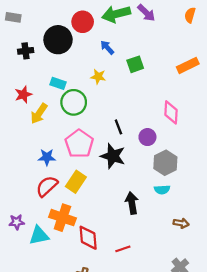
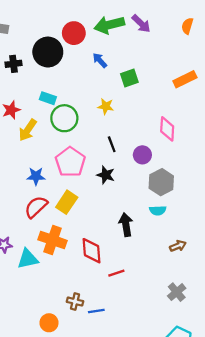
yellow star: (98, 77) -> (106, 106), moved
black star: (113, 156) -> (106, 175), size x0.7
brown arrow: (181, 223) -> (178, 246), turned -32
red diamond: (88, 238) -> (92, 251), moved

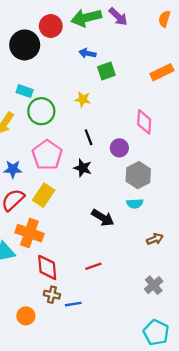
blue arrow: (100, 60) -> (87, 53), moved, turned -35
black arrow: (126, 225) -> (103, 218), turned 130
red diamond: (92, 251) -> (47, 267), moved

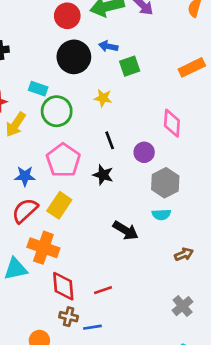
black circle: (25, 45) -> (74, 57), moved
red line: (93, 266) -> (103, 290), moved

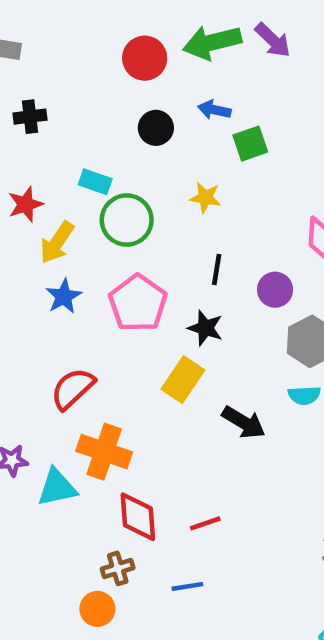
black circle: (74, 57) -> (156, 128), size x0.6
black line: (110, 140) -> (217, 269), turned 30
blue star: (25, 176) -> (64, 296), moved, turned -30
yellow rectangle: (59, 205) -> (183, 380), moved
brown cross: (69, 317) -> (118, 568), moved, turned -30

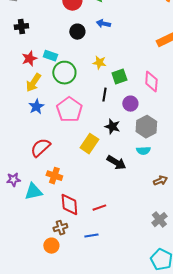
green square: (250, 144) -> (119, 77), moved
red star: (25, 204) -> (29, 59), moved
black star: (205, 328) -> (112, 127), moved
orange cross: (104, 452) -> (54, 176), size x0.7

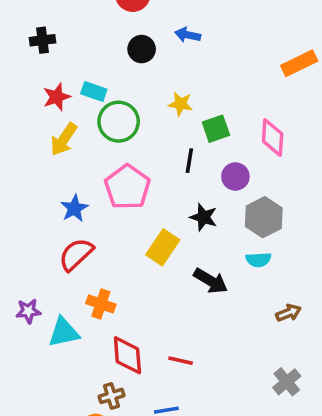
blue star: (36, 107) -> (74, 208), moved
red line: (99, 208) -> (181, 361), turned 32

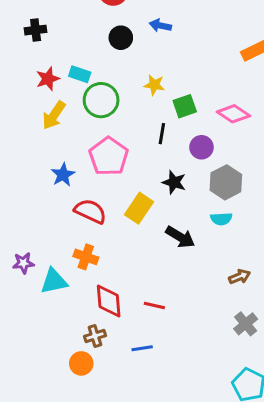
pink diamond: (273, 138) -> (233, 114), turned -60
red semicircle: (76, 254) -> (90, 211), moved, turned 68
brown arrow: (289, 313) -> (240, 277), moved

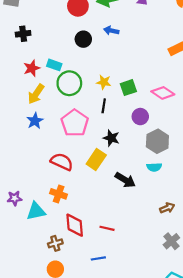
yellow star: (154, 85) -> (104, 82), moved
black line: (162, 134) -> (104, 106), moved
blue star: (63, 175) -> (35, 121), moved
black star: (174, 182) -> (111, 138), moved
brown cross: (95, 336) -> (55, 243), moved

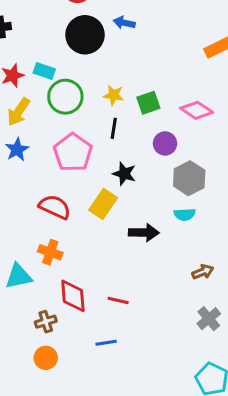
black circle: (83, 39) -> (85, 35), size x1.6
black arrow: (125, 180) -> (144, 233), turned -30

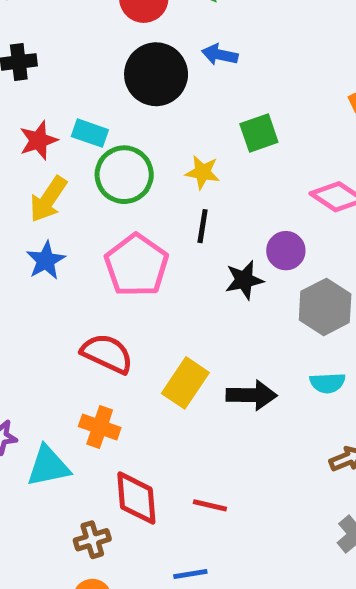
green square: (148, 103) -> (259, 133), moved
black star: (124, 174) -> (244, 280), moved, turned -30
yellow rectangle: (103, 204) -> (185, 383), moved
cyan semicircle: (185, 214) -> (328, 383), moved

